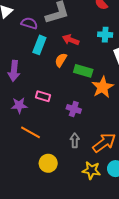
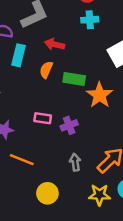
cyan cross: (105, 35) -> (90, 20), moved
pink rectangle: (43, 96) -> (43, 118), moved
purple cross: (74, 109) -> (69, 125), turned -32

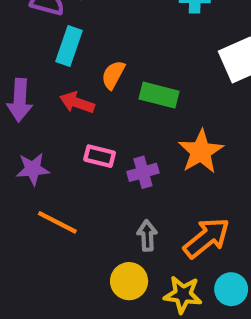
red arrow: (55, 44) -> (77, 103), moved
orange star: (100, 95) -> (201, 152), moved
yellow circle: (47, 193) -> (129, 281), moved

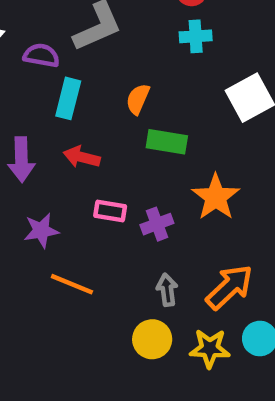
orange semicircle: (113, 75) -> (138, 99), moved

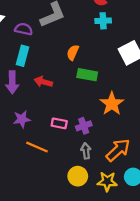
cyan rectangle: (68, 98) -> (23, 56), moved
pink rectangle: (110, 211) -> (59, 123), moved
purple cross: (157, 224) -> (84, 126), moved

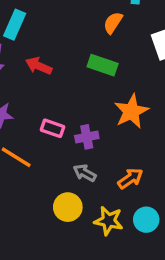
orange semicircle: (73, 52) -> (113, 23), moved
orange arrow: (118, 150) -> (130, 178), size x0.7
gray arrow: (86, 151) -> (85, 173), turned -63

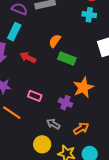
orange semicircle: (113, 23) -> (55, 41), moved
purple cross: (87, 137) -> (65, 103), moved, turned 32

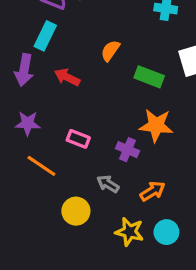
green rectangle: (67, 59) -> (149, 77), moved
orange star: (83, 87) -> (156, 125), turned 30
yellow circle: (42, 144) -> (76, 211), moved

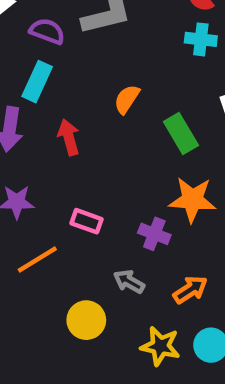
red arrow: (67, 77) -> (69, 137), turned 50
green rectangle: (149, 77) -> (181, 133), turned 40
orange line: (41, 166) -> (37, 260), turned -64

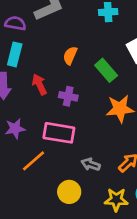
pink rectangle: (86, 221) -> (59, 133), size x1.6
purple cross: (154, 234) -> (68, 96), moved

